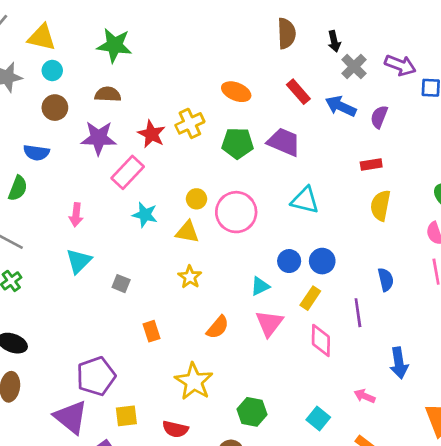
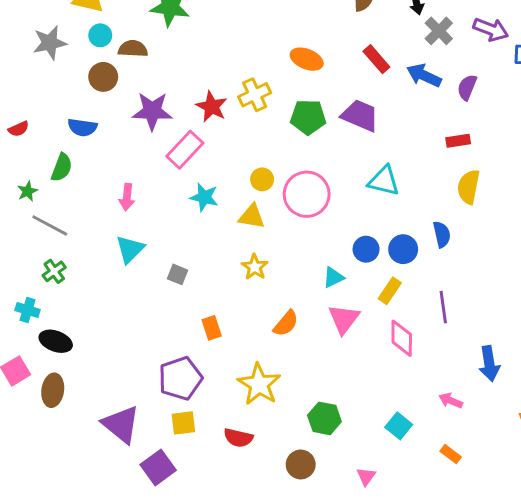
brown semicircle: (108, 94) -> (133, 49), moved
blue semicircle: (386, 280) -> (442, 234), moved
purple pentagon: (96, 376) -> (180, 378), moved

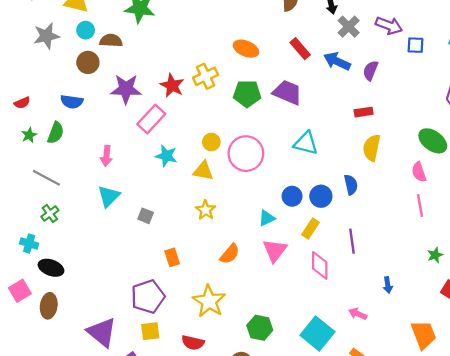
green star: (27, 191) -> (29, 135), moved
blue arrow: (489, 364) -> (388, 285), size x0.6
cyan square: (399, 426) -> (317, 333), size x1.6

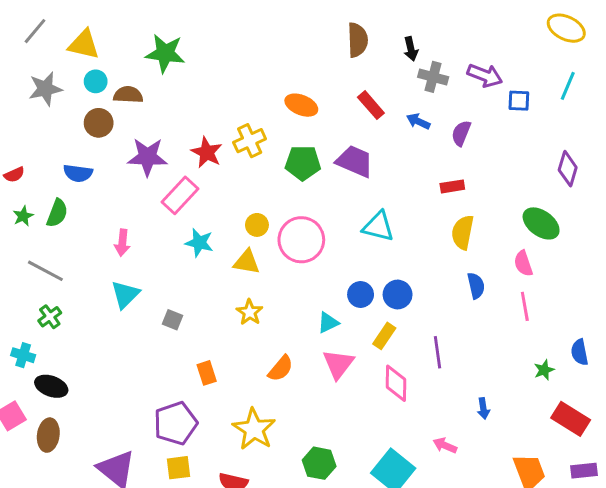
gray cross: (349, 27) -> (433, 77), turned -30
blue arrow: (337, 61) -> (418, 121), size x0.7
blue semicircle: (351, 185) -> (476, 286), moved

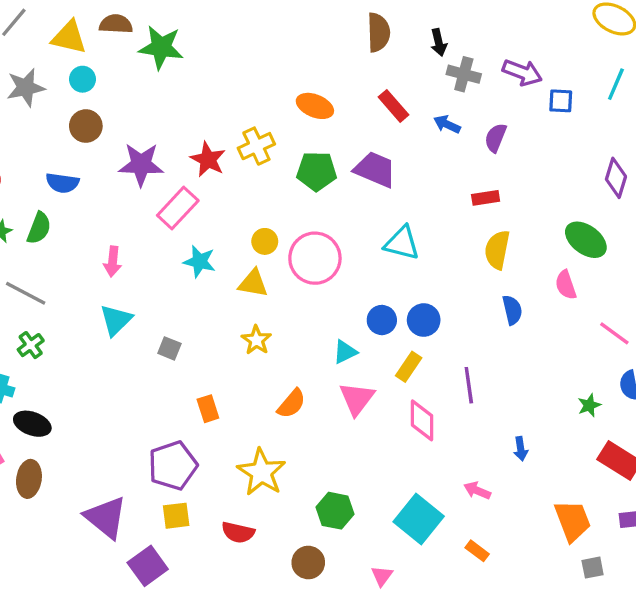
brown semicircle: (128, 95) -> (116, 24), moved
pink line: (525, 306) -> (614, 333), moved, turned -44

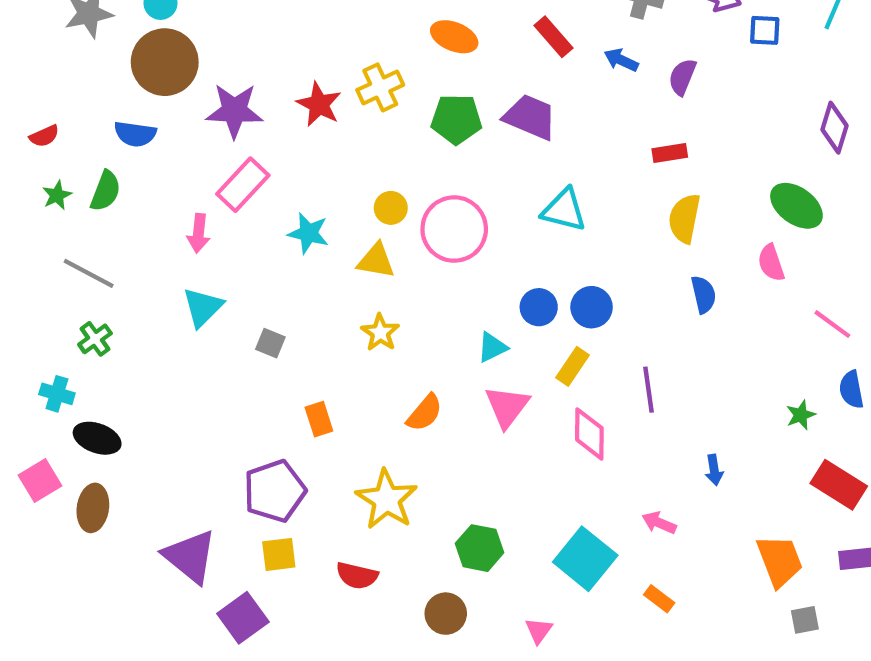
brown circle: (86, 126) -> (165, 62), size x1.6
pink rectangle: (178, 208) -> (243, 185), moved

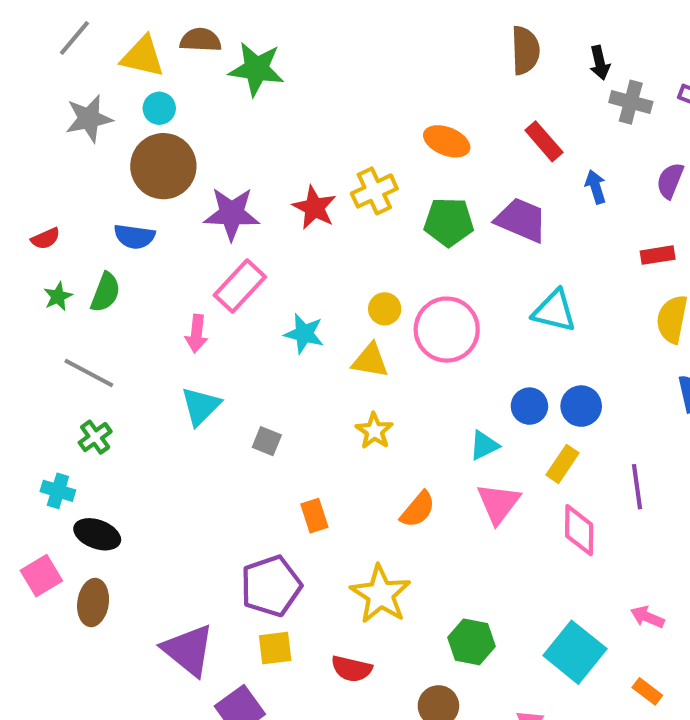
blue arrow: (621, 60) -> (596, 187), moved, turned 48

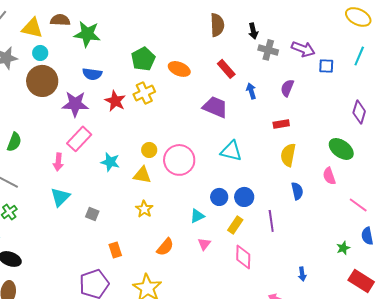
green pentagon: (449, 222) -> (143, 59), moved, turned -30
blue semicircle: (134, 236) -> (92, 74), moved
purple line: (637, 487) -> (271, 221), moved
pink triangle: (498, 503) -> (204, 244), size x0.6

